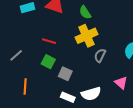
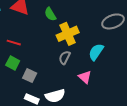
yellow cross: (87, 36) -> (68, 34), moved
pink triangle: (121, 83) -> (85, 77), moved

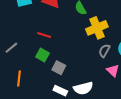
gray semicircle: (65, 58) -> (104, 51), moved

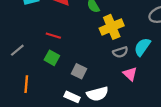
gray semicircle: (104, 51) -> (120, 52), turned -136
gray square: (59, 68) -> (79, 71), moved

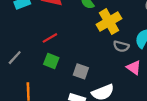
red line: (53, 36) -> (50, 38), turned -40
gray semicircle: (120, 52) -> (121, 46), turned 40

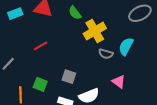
green square: (51, 61) -> (40, 84), moved
pink triangle: (134, 68) -> (119, 82), moved

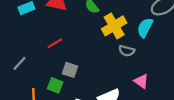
cyan semicircle: (126, 46) -> (145, 28), moved
gray square: (69, 77) -> (70, 70), moved

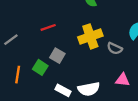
yellow cross: (114, 26) -> (90, 36), moved
pink triangle: (141, 81) -> (123, 80), turned -40

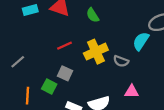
red line: (48, 27) -> (65, 46), moved

